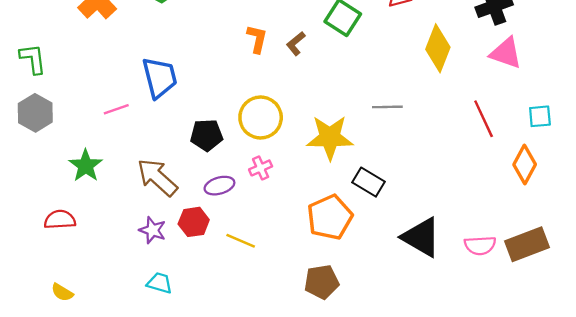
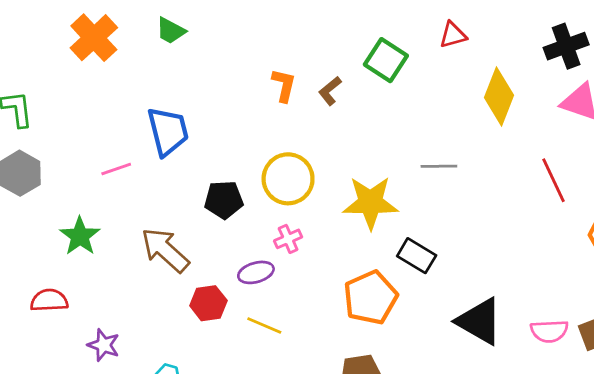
purple ellipse: (219, 186) -> (256, 272), moved
purple star: (153, 230) -> (104, 345), moved

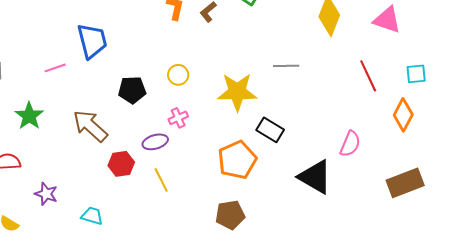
yellow circle: (288, 179) -> (178, 75), size x0.6
yellow line: (264, 326) -> (161, 180), turned 40
pink semicircle: (549, 331) -> (350, 144), moved, turned -64

